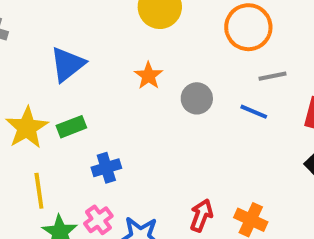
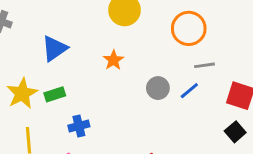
gray circle: (197, 98) -> (158, 88), moved
blue line: (254, 112) -> (189, 91), turned -66

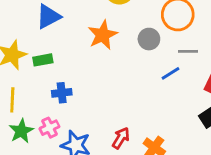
orange star: (113, 60) -> (103, 35), size x1.5
gray circle: (158, 88) -> (149, 39), moved

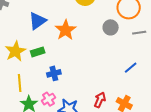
orange star: (103, 35) -> (66, 30), moved
blue line: (170, 73) -> (131, 68), moved

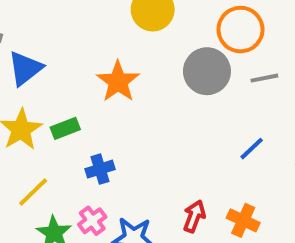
blue triangle: (37, 21) -> (25, 68), moved
gray circle: (111, 27) -> (207, 71), size x1.5
yellow line: (20, 83) -> (33, 192), turned 54

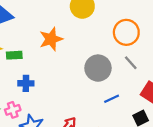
gray circle: (207, 71) -> (98, 68), moved
gray line: (264, 78) -> (131, 63), turned 42

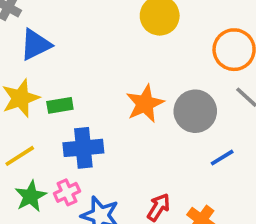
orange star: (51, 39) -> (145, 104), moved
blue cross: (26, 83) -> (83, 148), size x1.5

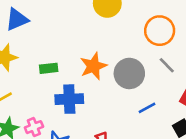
green rectangle: (60, 105) -> (49, 68), moved
blue cross: (83, 148) -> (69, 99), moved

